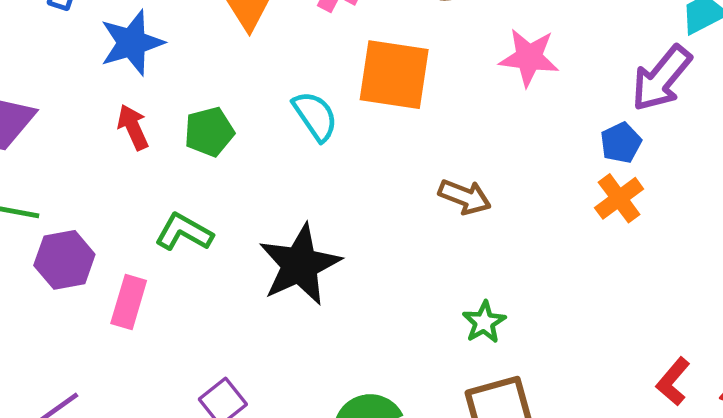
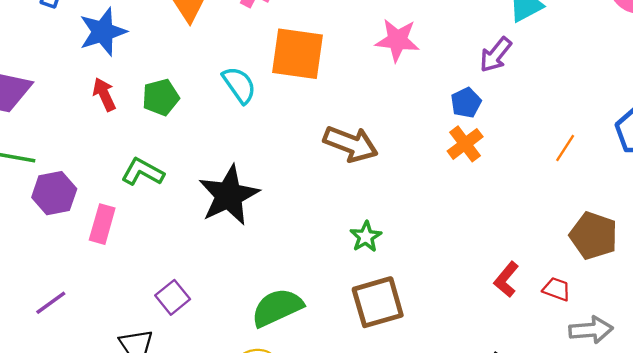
purple arrow: (661, 78) -> (496, 55), size x0.7
brown arrow: (465, 197) -> (351, 144), size x1.4

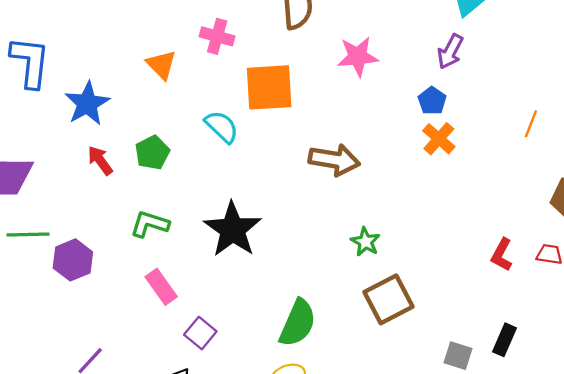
pink rectangle: (102, 224) -> (161, 287), moved, turned -40
green semicircle: (277, 308) -> (298, 323), turned 150

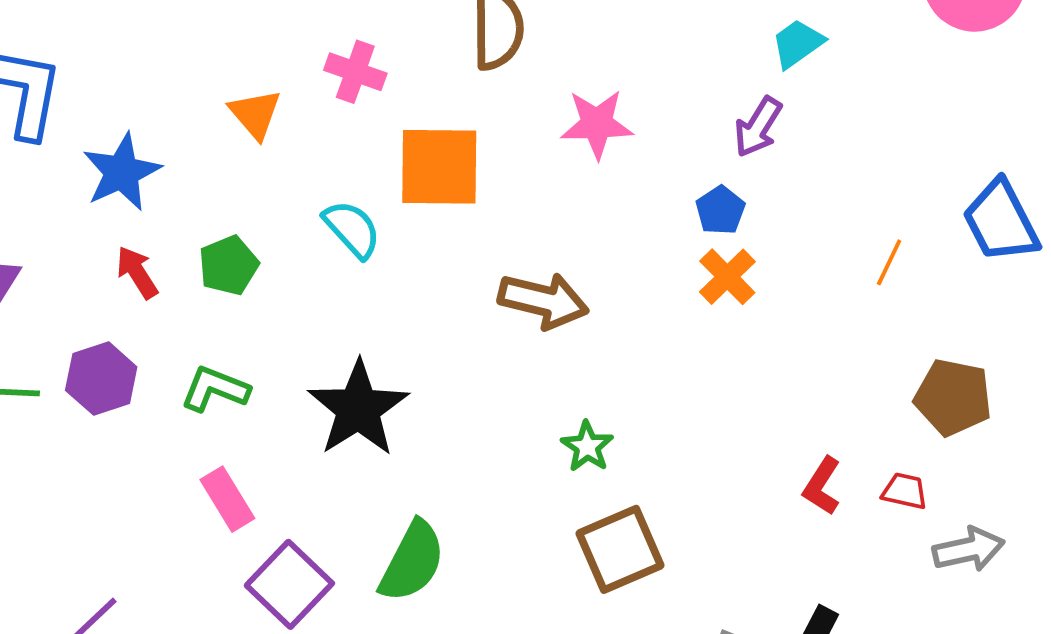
purple hexagon: (73, 260) -> (101, 379), moved
green semicircle: (298, 323) -> (412, 562), moved
purple square: (200, 333) -> (289, 584), size x1.5

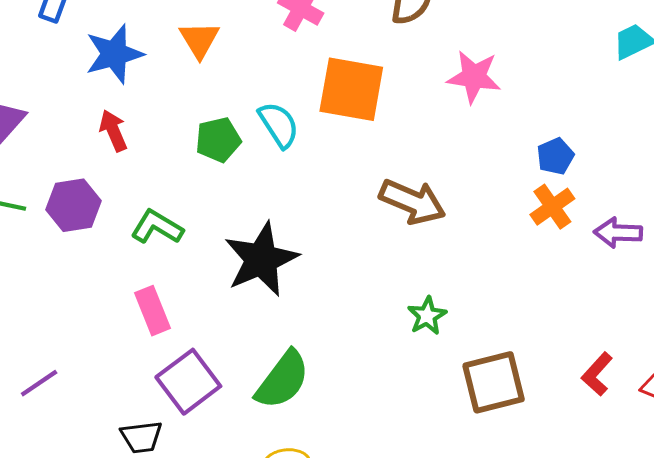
orange triangle: (255, 114) -> (199, 40), moved
purple arrow: (758, 127) -> (618, 233), moved, turned 51
green pentagon: (228, 265) -> (218, 140), moved
brown square: (620, 549) -> (494, 382), moved

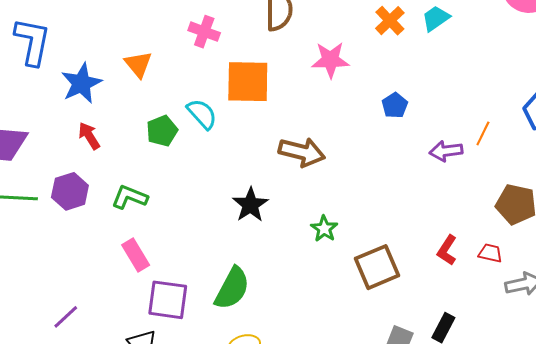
orange cross: (552, 207) -> (390, 21), moved
black star: (261, 259) -> (250, 205), moved, size x0.7
purple square: (188, 382) -> (168, 300), turned -36

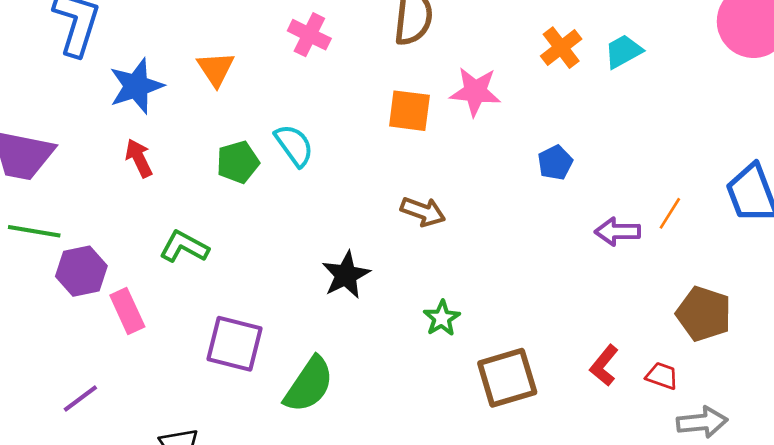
orange square: (248, 82) -> (409, 111), moved, size x0.7
brown arrow: (302, 152) -> (423, 212), size x0.7
purple hexagon: (70, 191) -> (81, 271), moved
pink rectangle: (136, 255) -> (127, 311), moved
purple square: (168, 300) -> (235, 344), moved

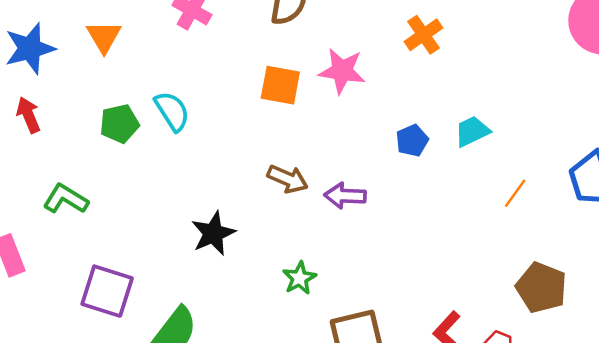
cyan trapezoid: (623, 51) -> (472, 131), moved
purple arrow: (618, 232) -> (345, 196), moved

